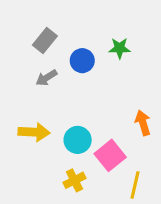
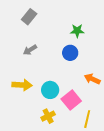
gray rectangle: (45, 40) -> (29, 17), moved
blue circle: (82, 61) -> (70, 53), moved
orange arrow: (143, 123) -> (92, 79), turned -49

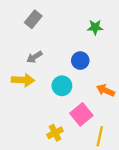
green star: (77, 31) -> (95, 27), moved
yellow arrow: (22, 85) -> (23, 80), moved
cyan circle: (50, 90) -> (62, 86), moved

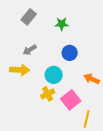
green star: (95, 27) -> (62, 24), moved
yellow cross: (55, 133) -> (48, 94), moved

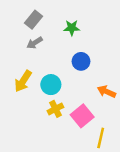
gray arrow: (30, 50) -> (35, 43), moved
yellow arrow: (20, 70) -> (23, 81), turned 120
cyan circle: (54, 75) -> (51, 85), moved

